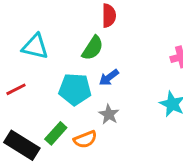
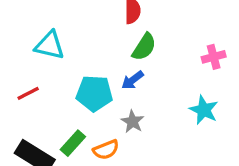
green semicircle: (93, 48) -> (144, 47), moved

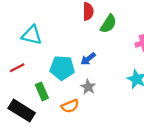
green semicircle: (144, 47) -> (108, 24), moved
green rectangle: (73, 143) -> (42, 91), moved, turned -66

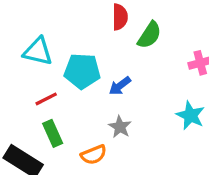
red line: (17, 68) -> (46, 99), moved
cyan pentagon: (62, 68) -> (82, 71), moved

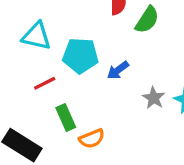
gray star: (120, 127) -> (154, 98), moved
green rectangle: (53, 133) -> (66, 117), moved

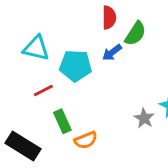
blue arrow: (118, 70) -> (112, 53), moved
gray star: (154, 98) -> (144, 118), moved

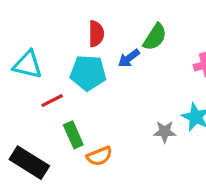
red semicircle: (109, 18) -> (96, 34), moved
cyan triangle: (36, 48) -> (28, 65), moved
gray star: (144, 118) -> (165, 132), turned -30

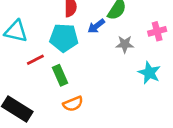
gray star: (165, 132) -> (125, 44), moved
green rectangle: (73, 135) -> (60, 75), moved

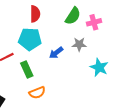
blue arrow: (96, 26) -> (56, 53), moved
pink cross: (157, 31) -> (94, 22), moved

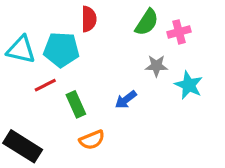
cyan pentagon: (30, 39) -> (61, 50), moved
blue arrow: (56, 53) -> (126, 100), moved
cyan star: (99, 67) -> (189, 85), moved

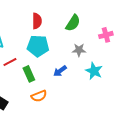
pink cross: (179, 32) -> (106, 35), moved
cyan pentagon: (61, 50) -> (38, 46), moved
cyan star: (189, 85) -> (94, 71), moved

